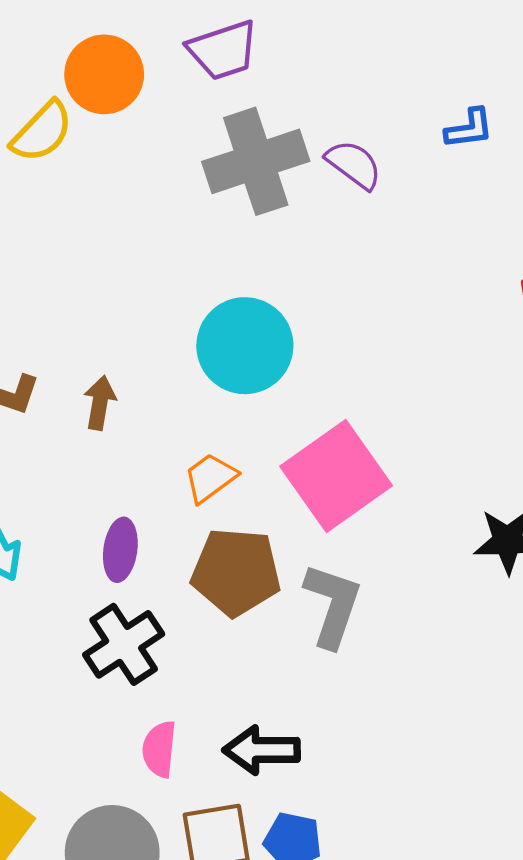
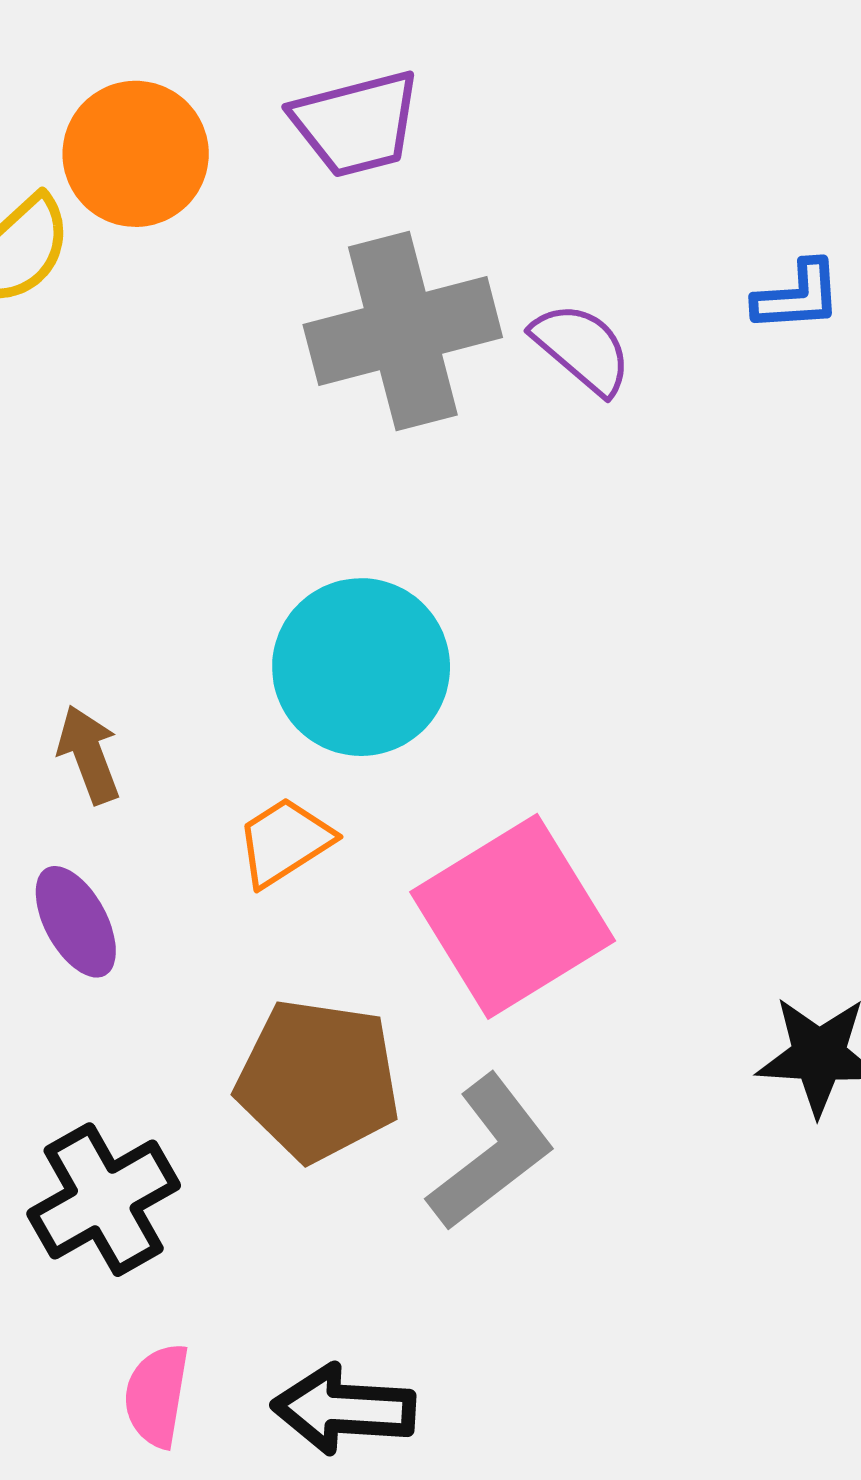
brown arrow: (100, 403) -> (89, 754), turned -34
orange trapezoid: (210, 478) -> (285, 842), moved
purple ellipse: (120, 550) -> (76, 922), moved, turned -40
gray L-shape: (333, 605) -> (491, 1153), turned 30

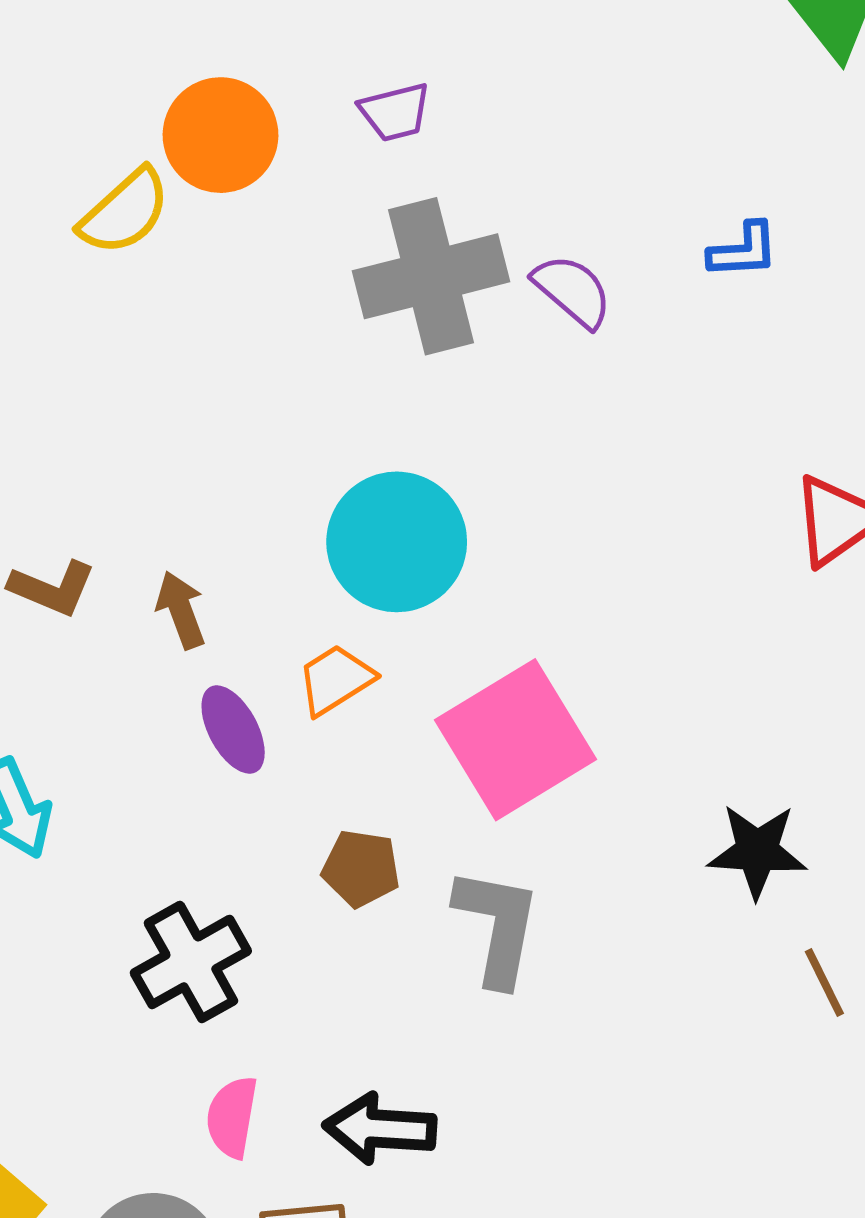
purple trapezoid: (356, 124) -> (395, 112), size x0.7
purple ellipse: (76, 922) -> (233, 730), moved
brown pentagon: (318, 1080) -> (361, 868), size x0.6
gray L-shape: (491, 1153) -> (497, 926), turned -42

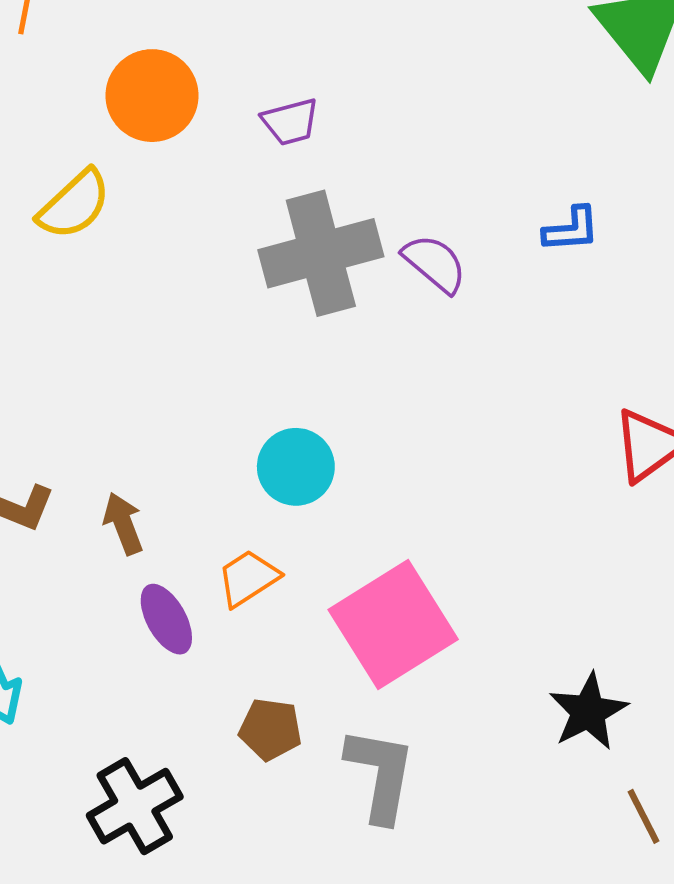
orange circle: (221, 135) -> (152, 96), moved
cyan circle: (397, 542) -> (296, 467), size x0.7
black star: (757, 851) -> (588, 712), turned -30

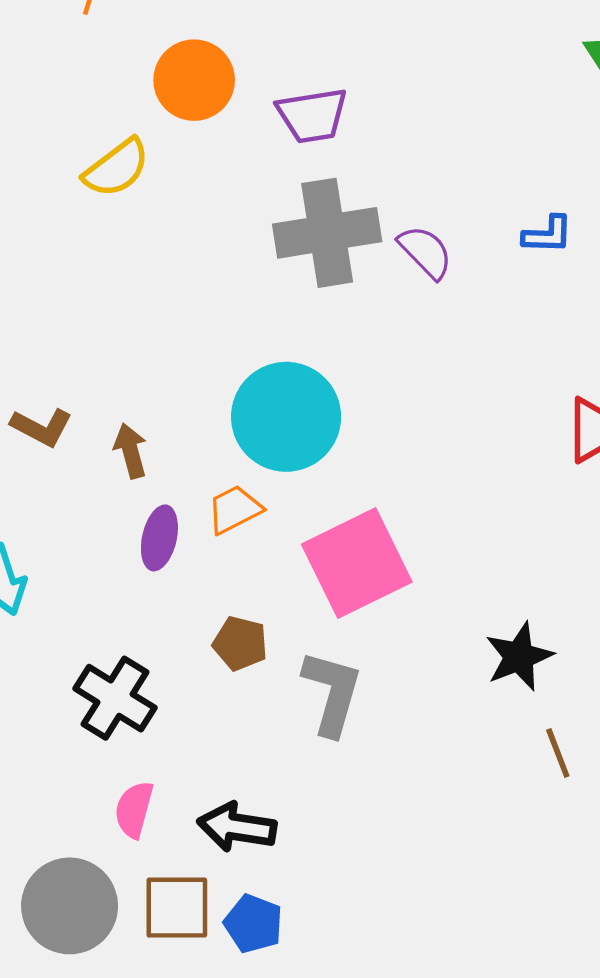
purple trapezoid: (290, 122) -> (312, 115), size x1.4
cyan circle: (296, 467) -> (286, 417), size x1.6
purple ellipse: (166, 619) -> (159, 538), turned 36
black cross: (135, 806) -> (115, 698), turned -34

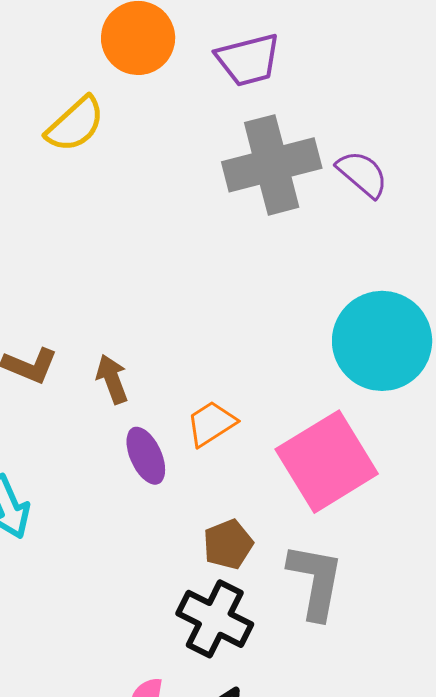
cyan circle: (286, 417) -> (382, 341), moved
purple ellipse: (159, 538) -> (146, 456), turned -32
brown pentagon: (240, 643) -> (228, 544), turned -30
black cross: (115, 698) -> (215, 619), moved

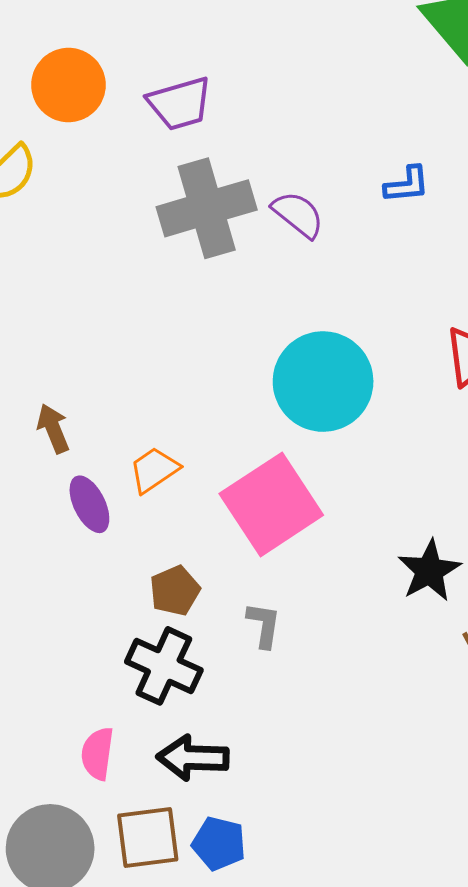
gray L-shape: (316, 581) -> (264, 625), size x0.6

